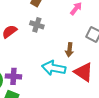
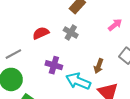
purple cross: (13, 76) -> (54, 65), moved

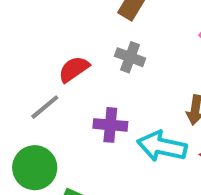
gray line: (13, 54) -> (45, 107), moved

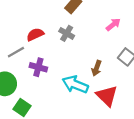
purple cross: (110, 125) -> (38, 67), moved

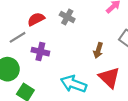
cyan arrow: (75, 84) -> (74, 84), moved

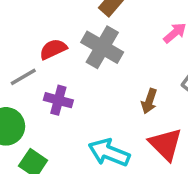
gray cross: (67, 17) -> (102, 47), size x1.6

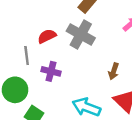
gray line: (23, 77) -> (27, 56), turned -66

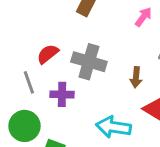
gray cross: (81, 34) -> (89, 62), moved

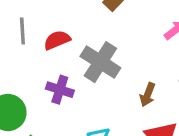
gray line: (29, 82) -> (22, 31), moved

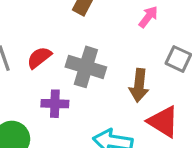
brown arrow: (148, 95) -> (139, 85), size x1.4

